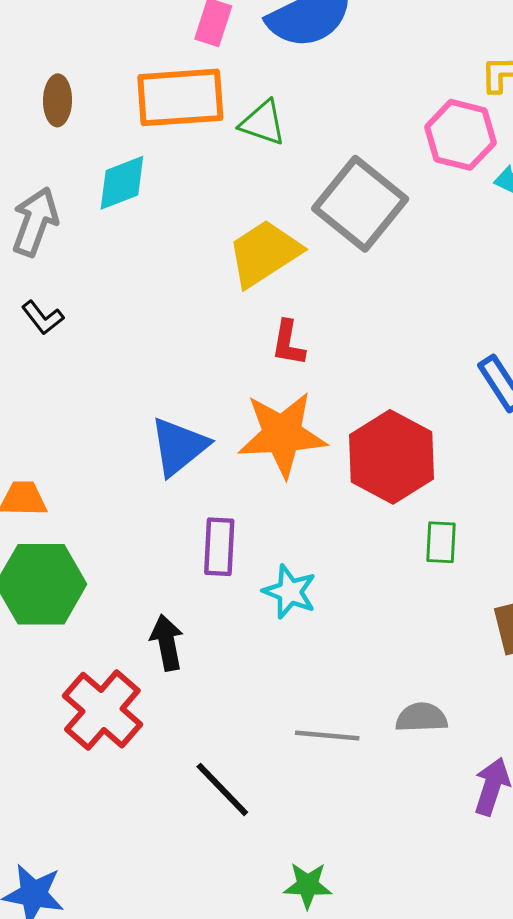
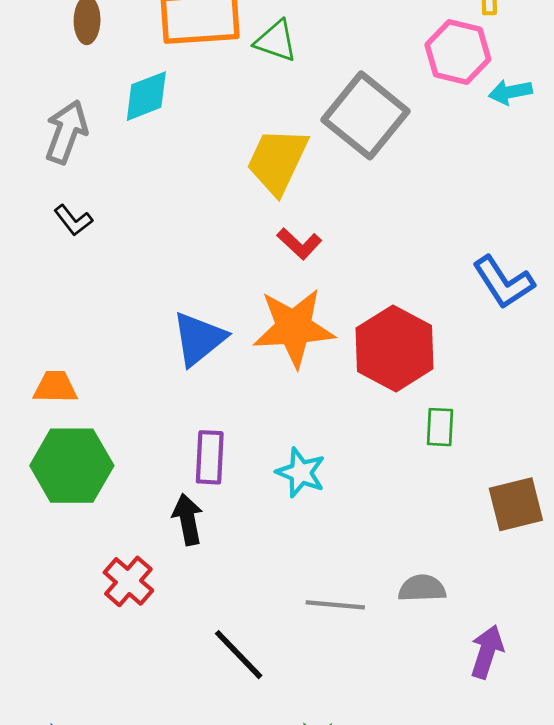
yellow trapezoid: (264, 253) -> (277, 161), turned -32
red L-shape: (288, 343) -> (299, 244), turned -57
purple rectangle: (219, 547) -> (210, 457), moved
red cross: (102, 710) -> (128, 581), size x0.7

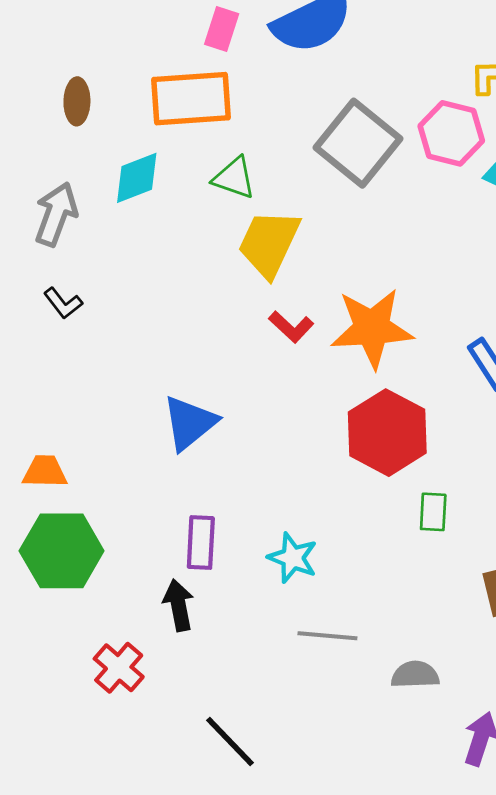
green triangle: (276, 41) -> (234, 178), moved
gray square: (366, 115) -> (358, 143), moved
orange star: (294, 328) -> (372, 328), moved
gray line: (335, 605) -> (327, 636), moved

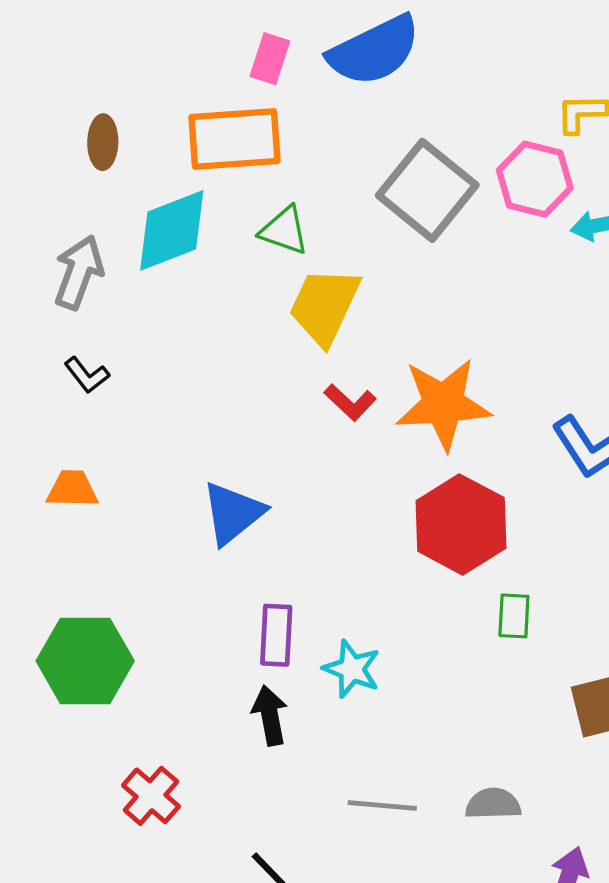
cyan diamond: (137, 178) -> (172, 230), size x1.4
orange trapezoid: (45, 472) -> (72, 489), moved
purple rectangle: (201, 543) -> (276, 635), moved
black arrow: (179, 605) -> (270, 716), moved
gray line: (327, 636) -> (382, 805), moved

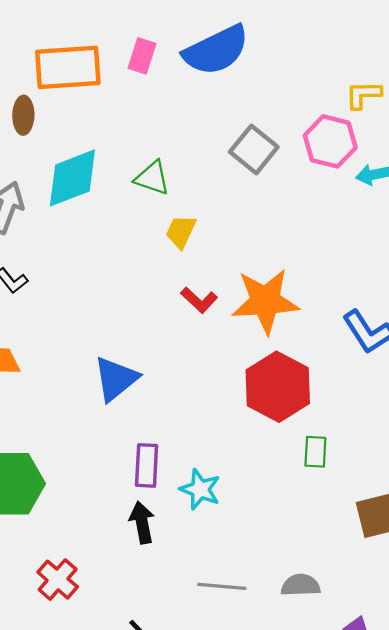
orange rectangle: (234, 139) -> (68, 67), moved
gray square: (427, 190) -> (254, 149), size x0.7
yellow trapezoid: (324, 306) -> (181, 232), size x0.6

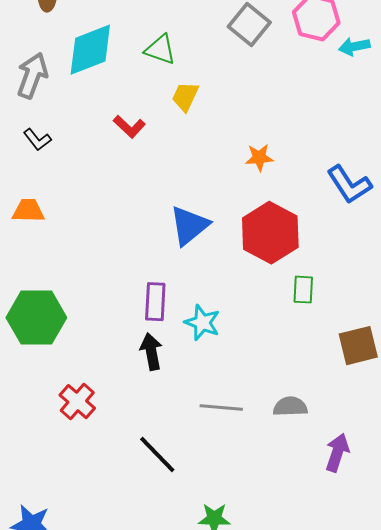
red L-shape: (199, 300) -> (129, 127), moved
orange star: (265, 301) -> (259, 158), size x0.5
blue triangle: (116, 379) -> (189, 226), moved

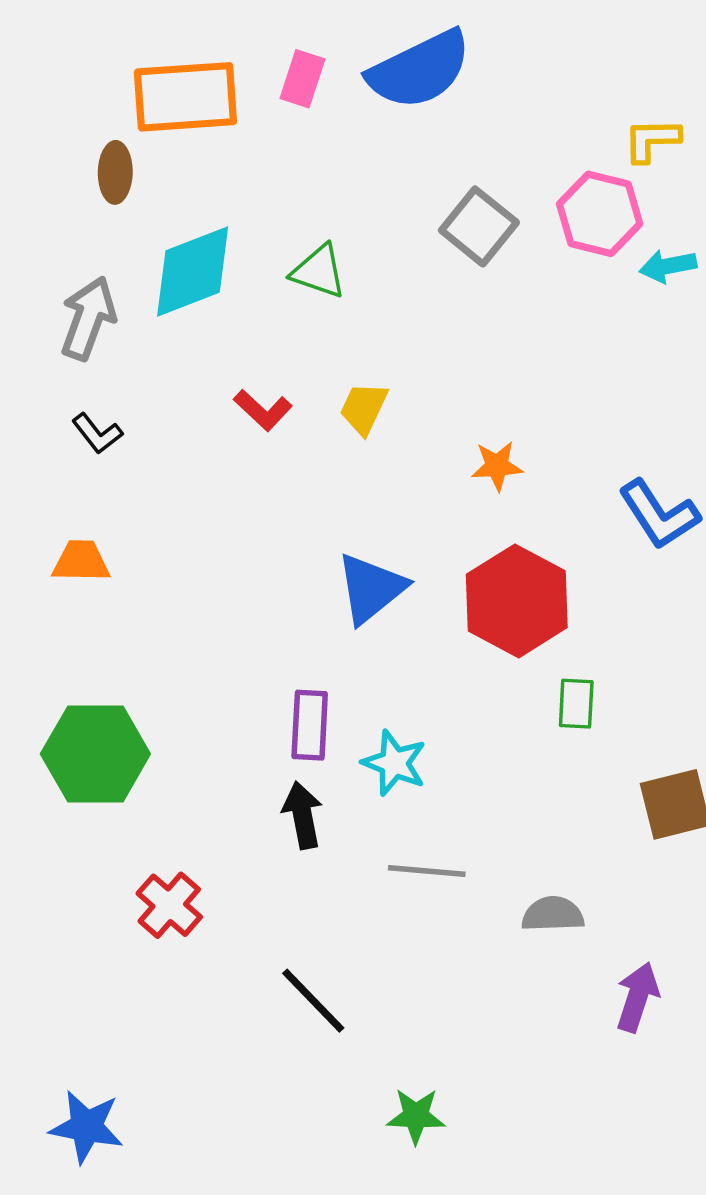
yellow trapezoid: (185, 97) -> (364, 408), moved
gray line: (221, 408) -> (427, 871), moved

